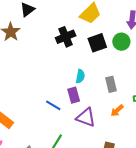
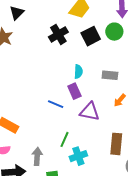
gray rectangle: (111, 84) -> (110, 75), turned -63

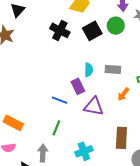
black cross: (58, 34) -> (60, 30), turned -30
cyan semicircle: (78, 72) -> (89, 70), moved
green line: (65, 139) -> (56, 128), moved

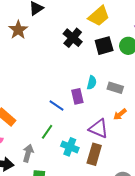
purple triangle: (94, 106) -> (99, 128), moved
brown rectangle: (121, 138) -> (94, 154), moved
cyan cross: (84, 151) -> (70, 147), moved, turned 30

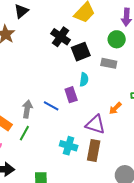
black square: (104, 46) -> (81, 52), moved
gray rectangle: (115, 88) -> (109, 63), moved
green line: (47, 132) -> (24, 133), moved
gray arrow: (28, 153) -> (27, 109), moved

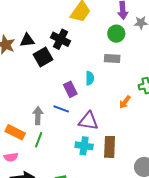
black triangle: (21, 11) -> (27, 40), moved, turned 42
black square: (81, 52) -> (43, 57), moved
purple rectangle: (71, 95) -> (70, 89), moved
purple triangle: (95, 124) -> (88, 121), moved

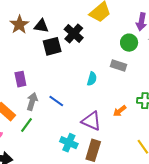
purple rectangle: (70, 89) -> (20, 79), moved
purple triangle: (88, 121) -> (91, 121), moved

